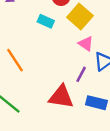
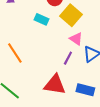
purple line: (81, 74) -> (68, 58), moved

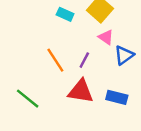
orange line: (15, 53) -> (55, 60), moved
purple line: (68, 58) -> (84, 60), moved

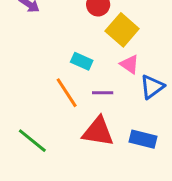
cyan rectangle: (65, 14) -> (82, 61), moved
purple line: (84, 60) -> (103, 93), turned 63

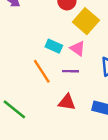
pink triangle: (130, 64) -> (78, 49), moved
red triangle: (98, 132) -> (67, 102), size x0.7

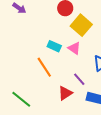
purple line: (70, 71) -> (79, 79), moved, turned 48
red triangle: (67, 102) -> (65, 93), turned -42

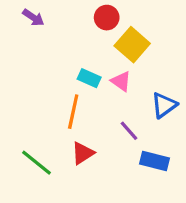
orange line: (44, 67) -> (73, 112), turned 45
red triangle: (65, 93) -> (83, 153), moved

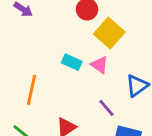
orange line: (73, 112) -> (31, 90), moved

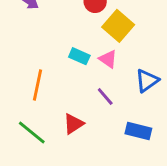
purple line: (106, 108) -> (105, 96), moved

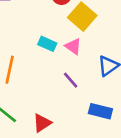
red triangle: (74, 124) -> (42, 123), moved

